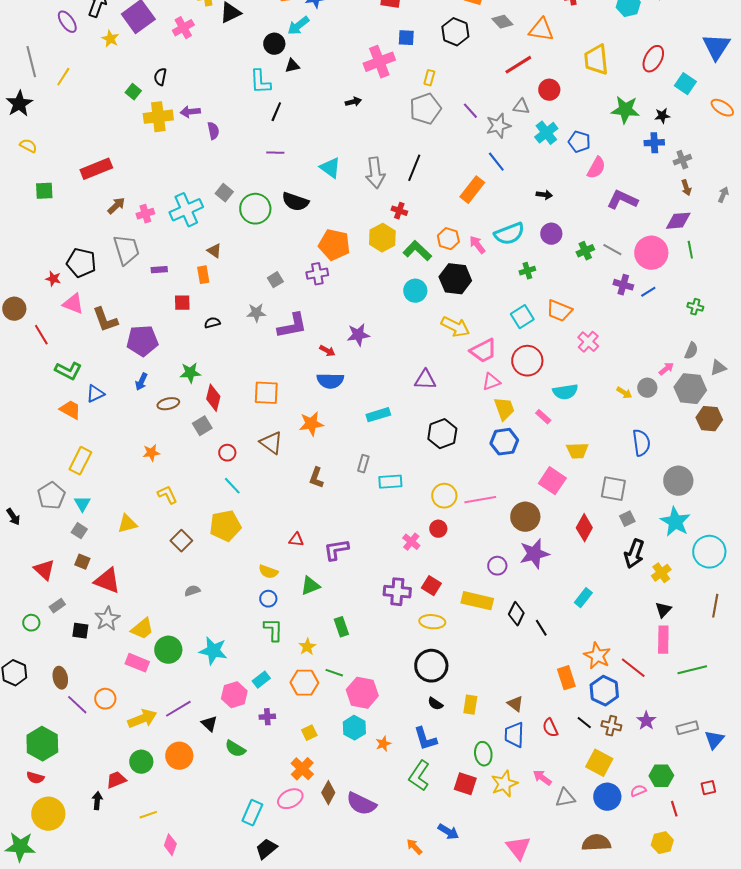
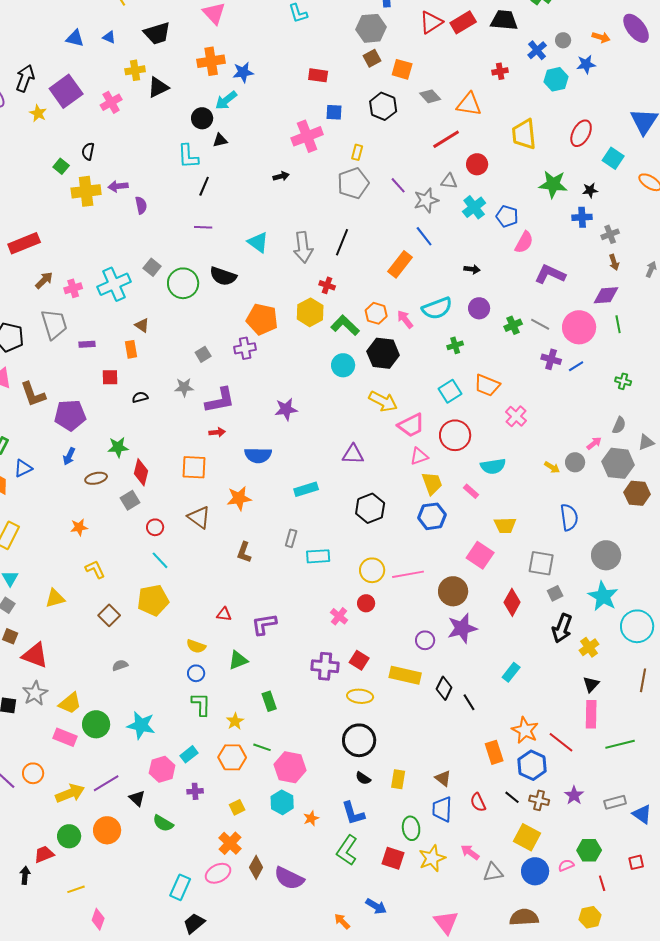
red arrow: (327, 351) -> (217, 432), moved, turned -35
blue triangle: (714, 740) -> (642, 814), turned -35

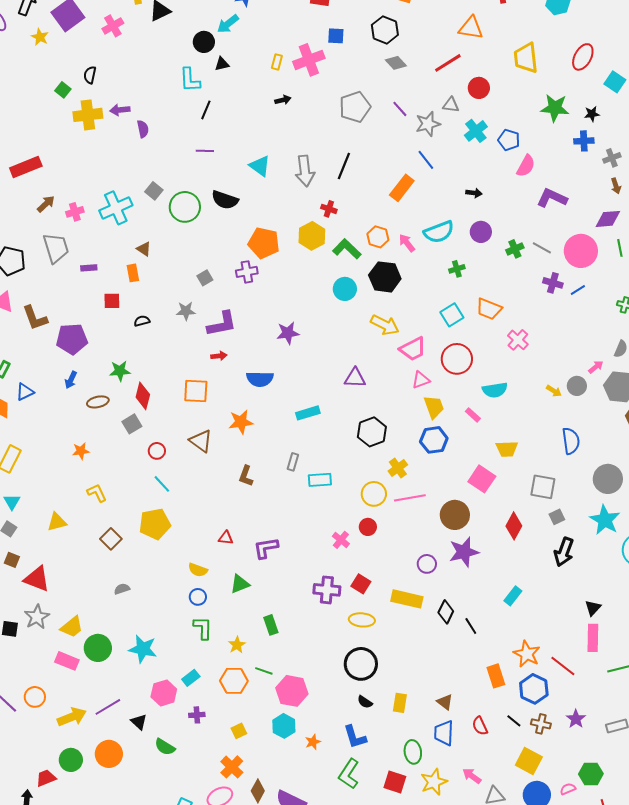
gray diamond: (430, 96) -> (396, 63), moved
yellow rectangle: (357, 152) -> (277, 62), moved
yellow cross: (589, 647) -> (398, 468), moved

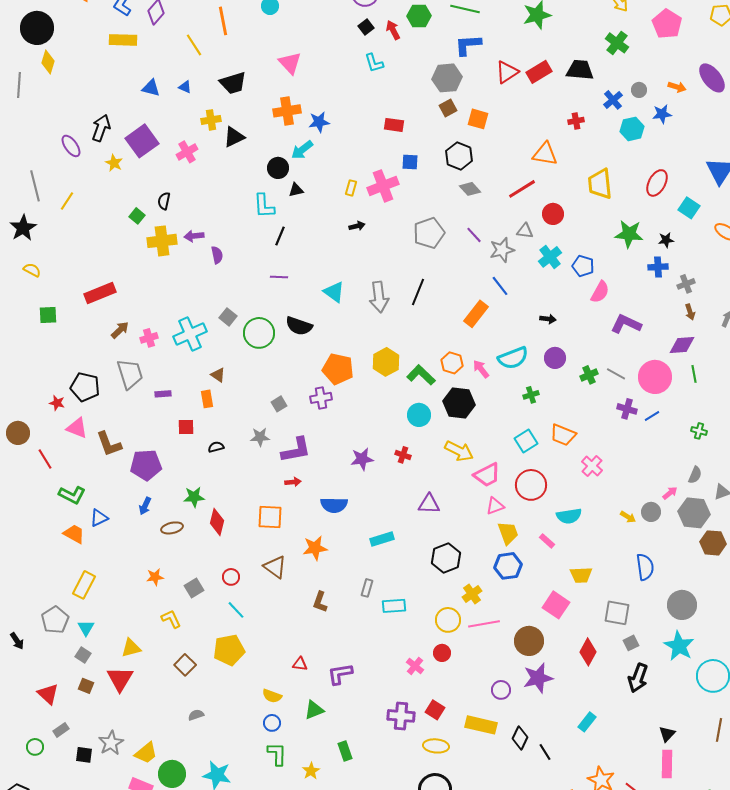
red cross: (329, 209) -> (403, 455), moved
gray square: (132, 424) -> (194, 588), moved
red triangle: (37, 579) -> (120, 679), moved, turned 40

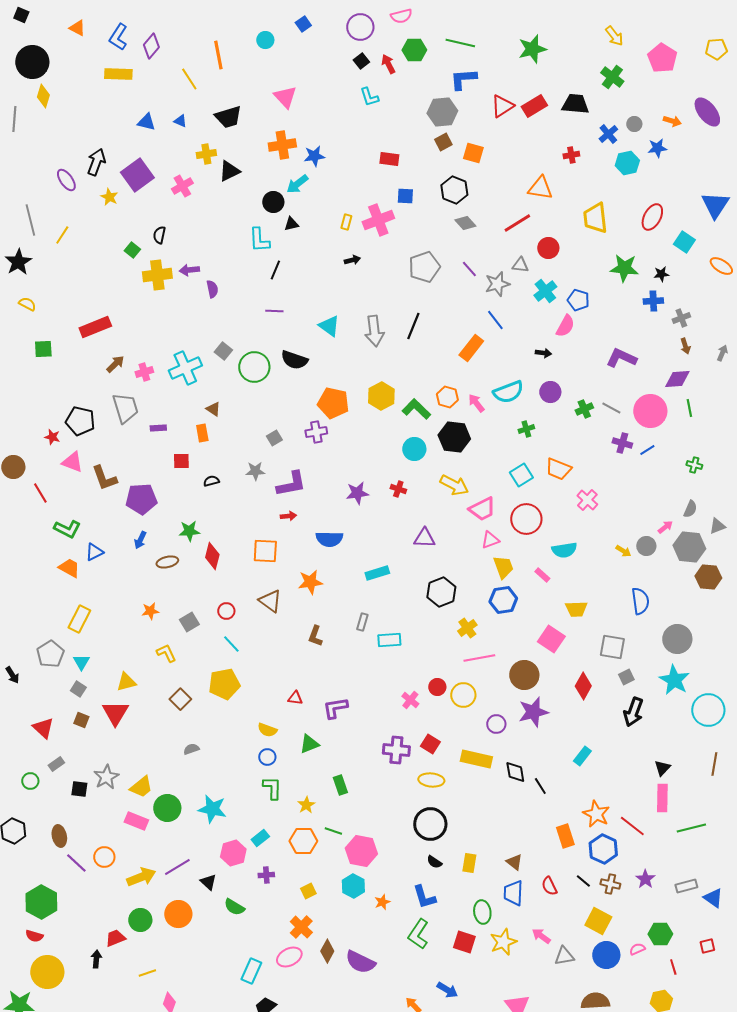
pink semicircle: (600, 292) -> (565, 326), moved
yellow circle: (448, 620) -> (463, 695), moved
black diamond: (520, 738) -> (515, 772), turned -35

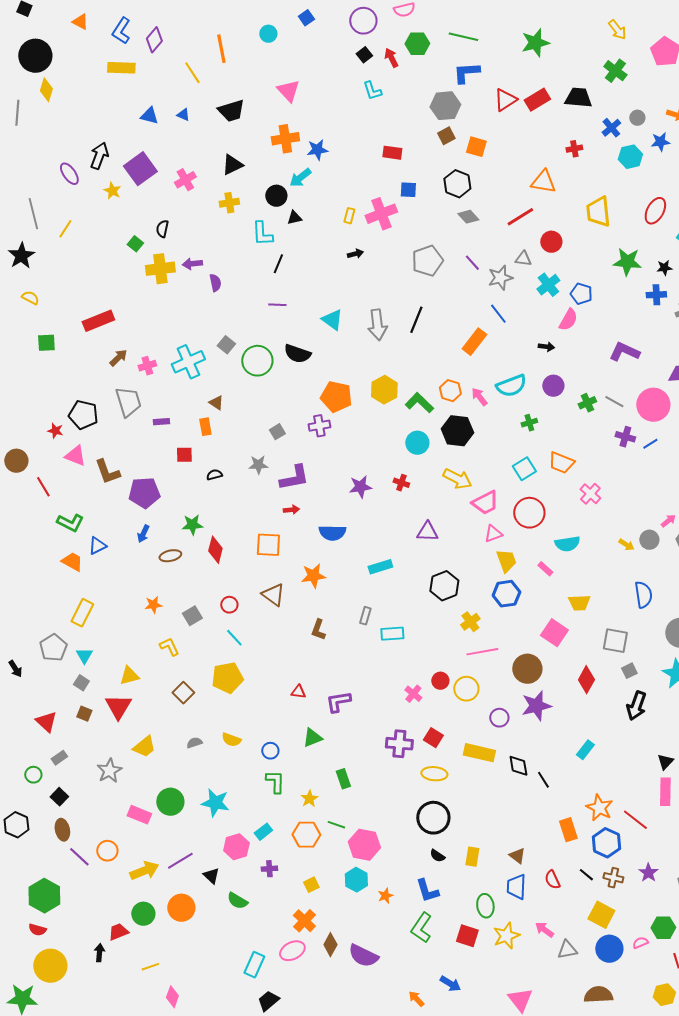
yellow cross: (206, 154) -> (229, 203), moved
yellow semicircle: (267, 730) -> (231, 740), moved
yellow trapezoid: (141, 787) -> (144, 747), moved
black square: (79, 789) -> (59, 797), moved, turned 36

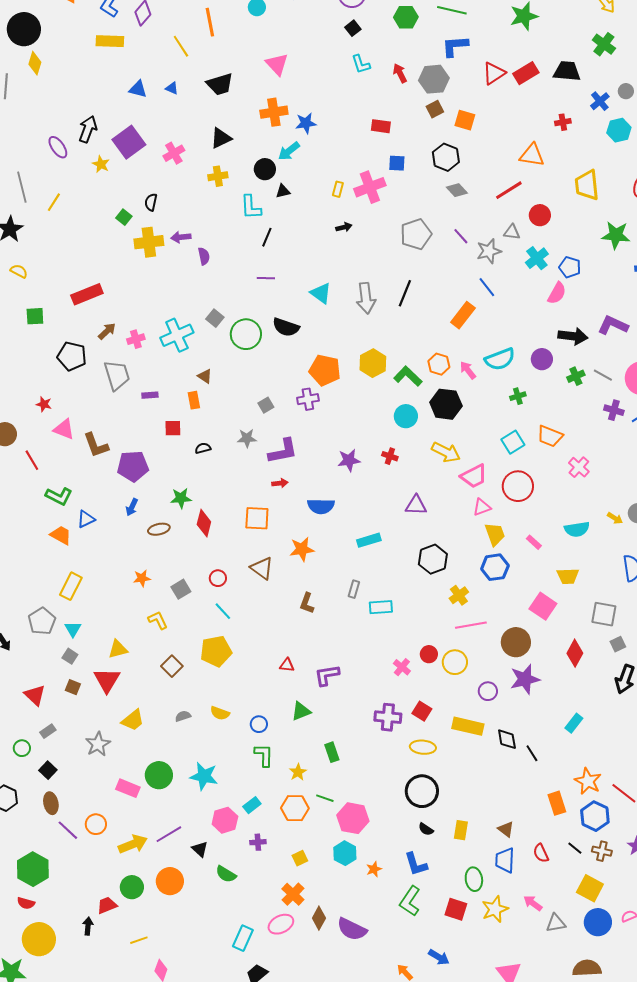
red arrow: (391, 58) -> (400, 73), moved
black arrow: (546, 347) -> (573, 336), moved, size x1.8
black pentagon: (83, 415) -> (72, 356), moved
cyan semicircle: (567, 544) -> (577, 529), moved

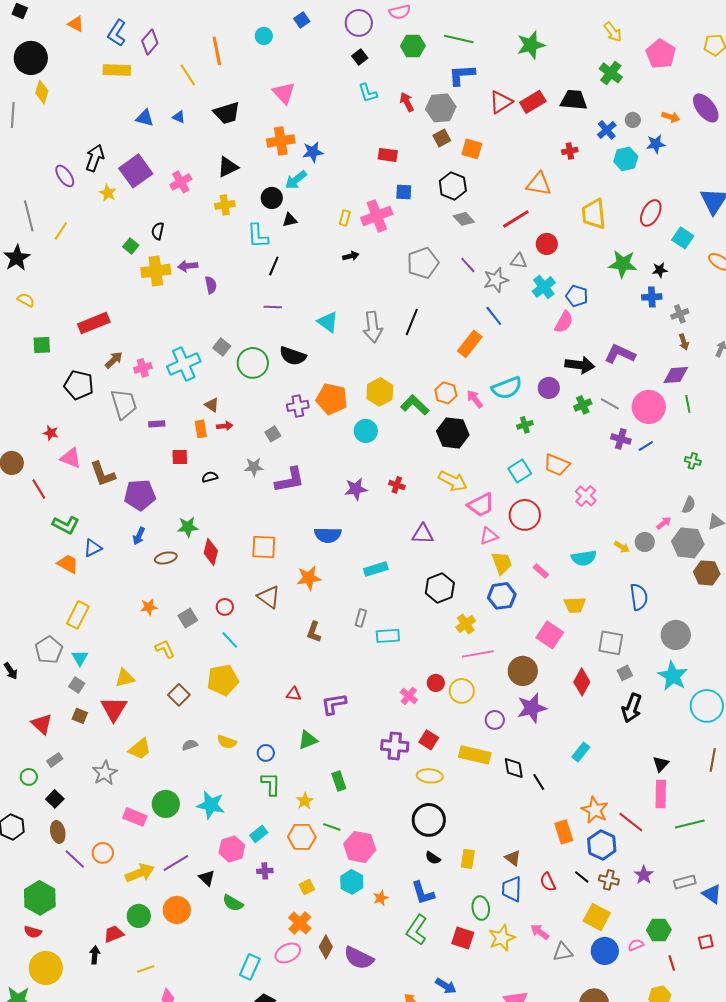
purple cross: (308, 399) -> (298, 406), moved
cyan circle: (406, 416) -> (366, 431), moved
red arrow: (280, 483) -> (225, 426), moved

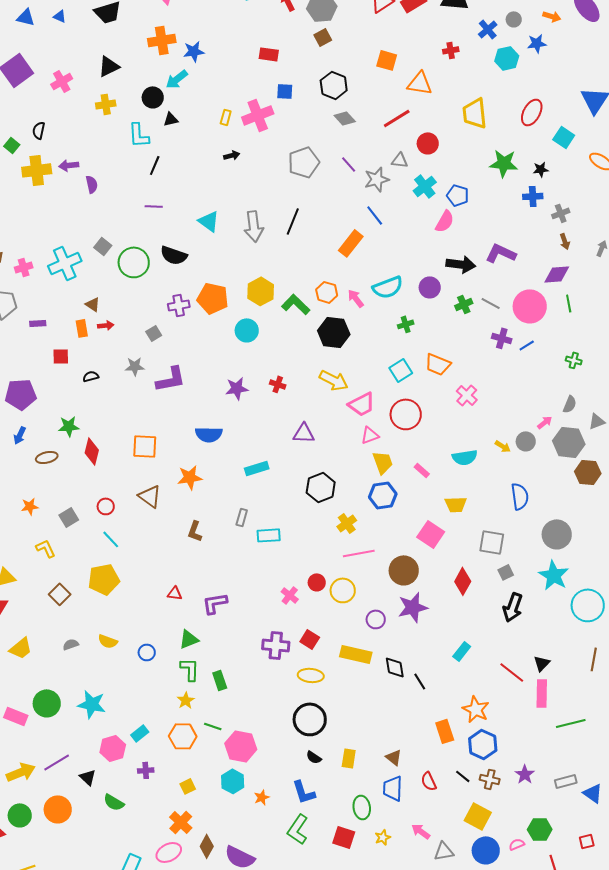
orange square: (472, 149) -> (387, 60), moved
green L-shape: (271, 784) -> (190, 669), moved
red line: (631, 822) -> (512, 672), moved
yellow star: (502, 938) -> (383, 837), size x0.6

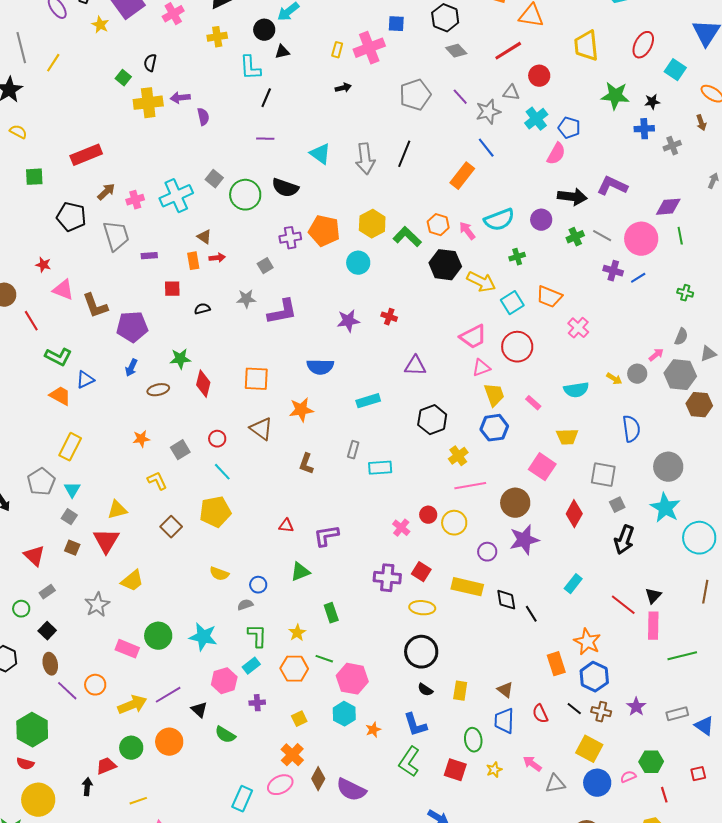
brown arrow: (565, 241) -> (701, 123), moved
yellow arrow: (334, 380) -> (481, 282), moved
gray semicircle: (71, 644) -> (245, 605), moved
green L-shape: (190, 669) -> (257, 636), moved

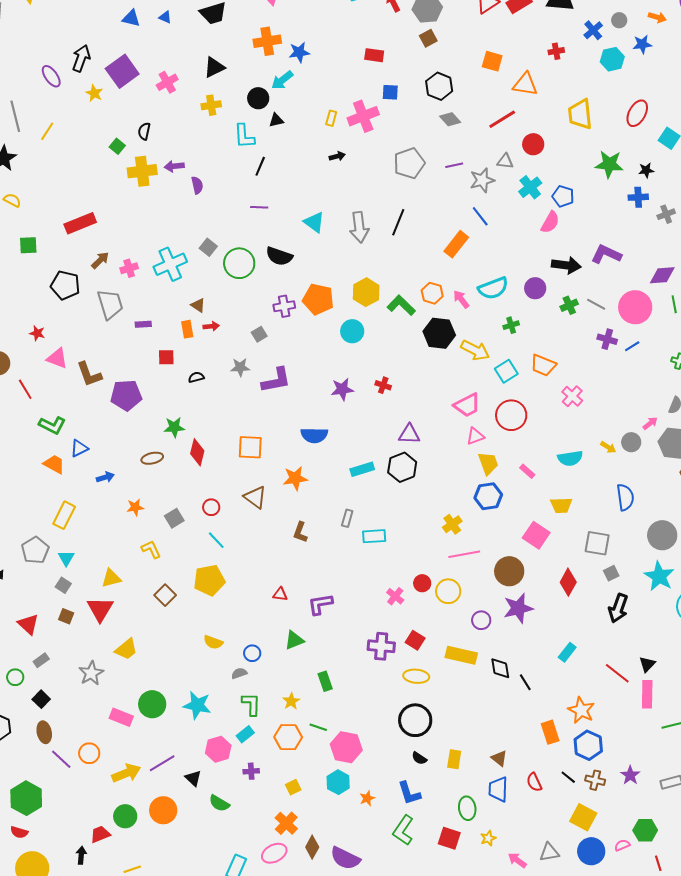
purple line: (460, 97) -> (454, 165), turned -60
blue arrow: (131, 368) -> (105, 477), moved, turned -132
black hexagon: (432, 420) -> (402, 467), moved
pink arrow: (532, 764) -> (517, 860), moved

